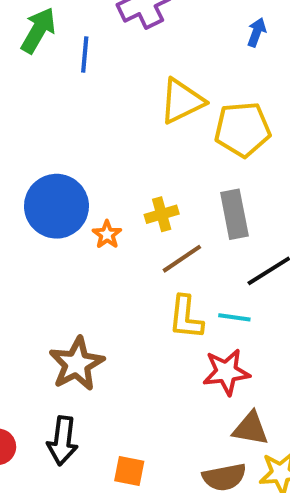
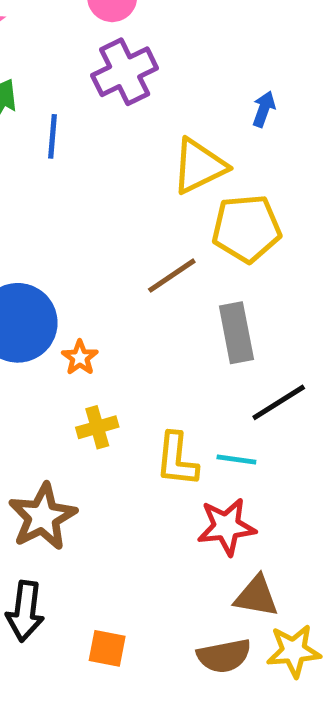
yellow triangle: (182, 101) -> (199, 166), moved
yellow cross: (162, 214) -> (97, 427), moved
brown line: (182, 259) -> (172, 276), moved

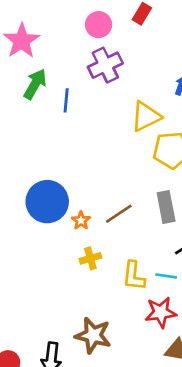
brown line: (172, 276) -> (119, 214), moved
brown star: (43, 517) -> (93, 335), moved, turned -30

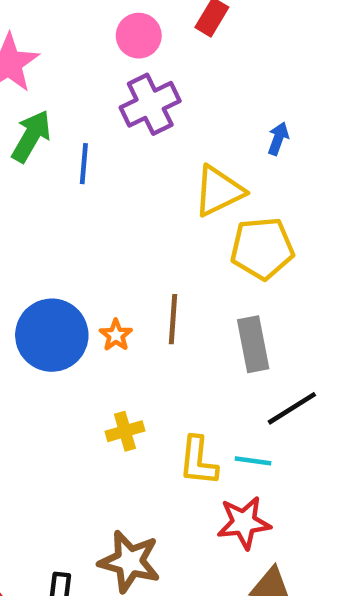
brown line: (119, 214) -> (173, 319), moved, turned -52
orange star: (81, 221) -> (116, 335), moved

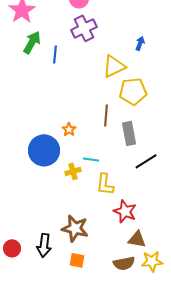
brown line: (173, 319) -> (106, 115), moved
blue circle: (52, 335) -> (44, 150), moved
cyan line: (253, 461) -> (91, 159), moved
red star: (244, 523) -> (125, 211), turned 30

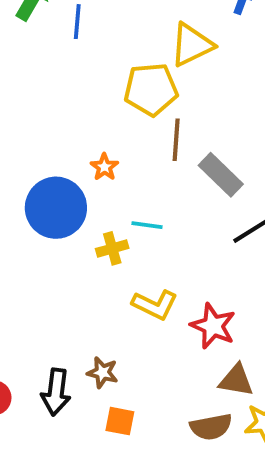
yellow pentagon: (133, 91) -> (151, 89), moved
gray rectangle: (129, 133) -> (221, 175), turned -35
yellow L-shape: (105, 184) -> (155, 305), moved, turned -70
brown star: (75, 228) -> (102, 373), moved, size x0.6

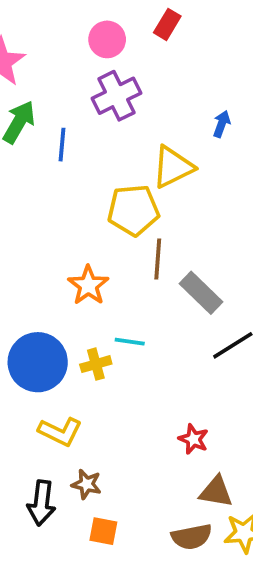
orange star: (104, 167) -> (88, 285), size x1.5
blue circle: (56, 208) -> (38, 362), moved
yellow L-shape: (155, 305) -> (60, 432), moved
red star: (213, 326) -> (193, 439), size x0.7

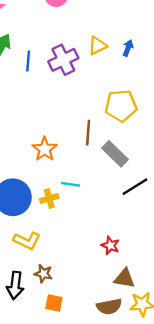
purple cross: (116, 96) -> (63, 60), moved
yellow triangle: (173, 167) -> (97, 46), moved, size x0.7
yellow pentagon: (133, 210) -> (121, 106), moved

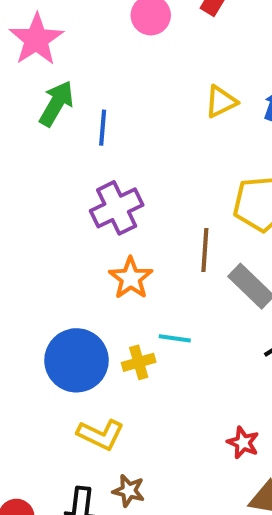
purple cross: (63, 60) -> (117, 208), moved

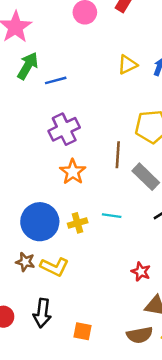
blue line: (103, 128) -> (56, 80), turned 70
cyan line: (175, 338) -> (112, 216), moved
brown star: (129, 491) -> (25, 262), moved

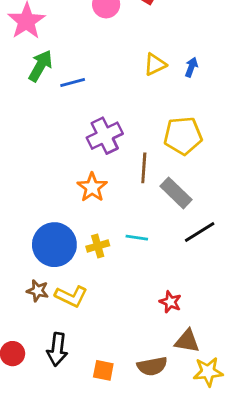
purple cross: (64, 129) -> (105, 136), moved
brown semicircle: (140, 335) -> (152, 366), moved

